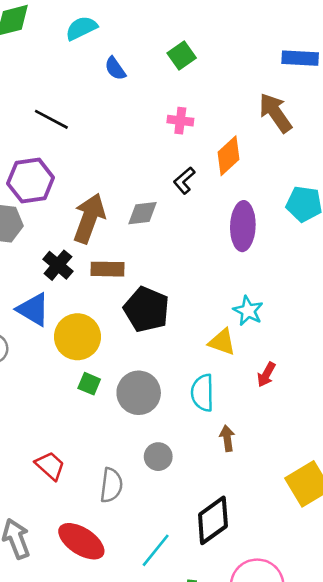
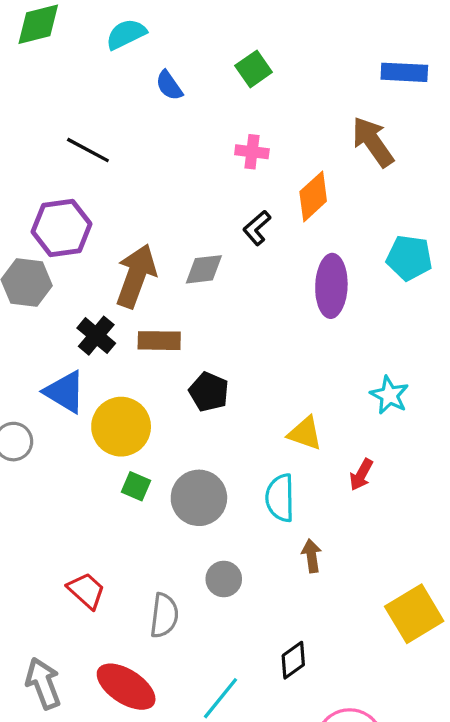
black pentagon: (146, 309) -> (209, 392), size x0.7
cyan star: (248, 311) -> (389, 395), moved
black diamond: (213, 520) -> (293, 660), size x0.6

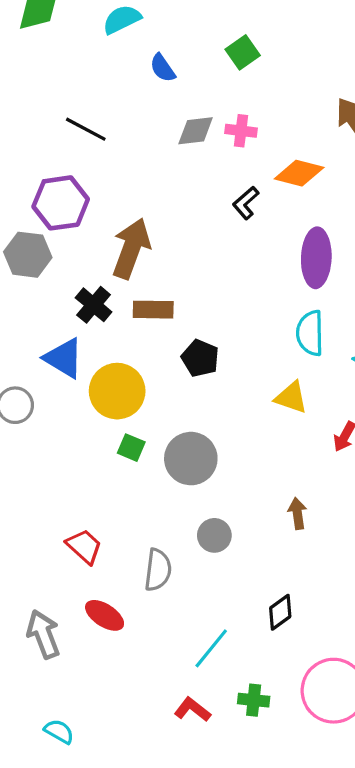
orange diamond: (313, 196) -> (299, 173), turned 57
gray diamond: (204, 269) -> (196, 131), moved
cyan semicircle: (280, 498) -> (310, 333), moved
red ellipse: (126, 687) -> (105, 615), moved, size x0.7

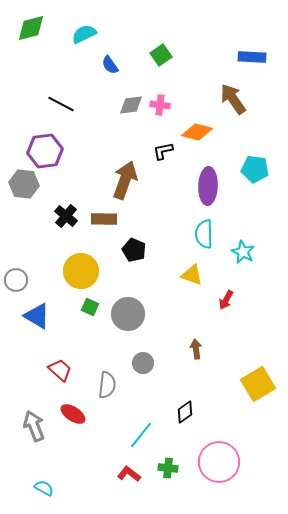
black L-shape: (246, 203) -> (163, 151), turned 30
brown arrow: (131, 248) -> (125, 180), moved
blue triangle: (64, 358) -> (37, 316), moved

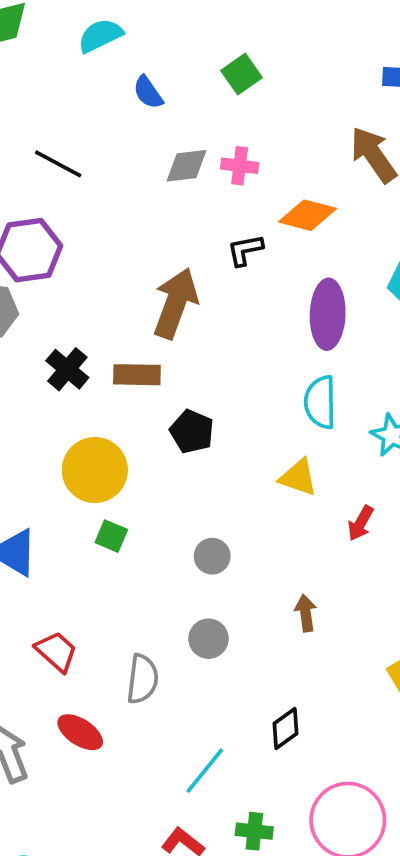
gray circle: (128, 314) -> (212, 556), moved, size x0.6

